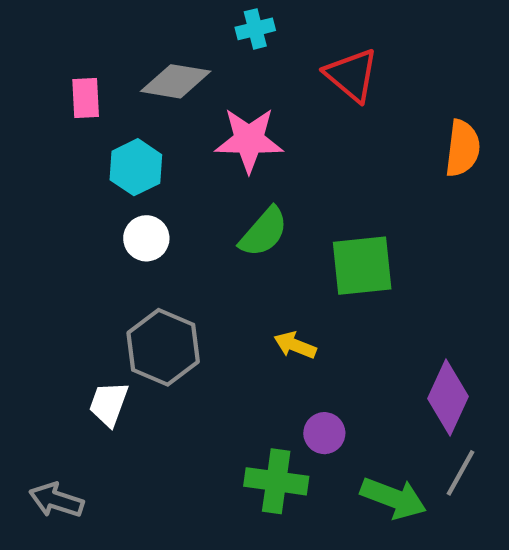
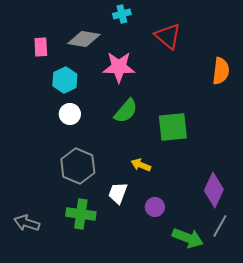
white trapezoid: (109, 404) -> (118, 193), moved
green cross: (276, 481) -> (81, 214), moved
gray arrow: (56, 500) -> (27, 223), moved

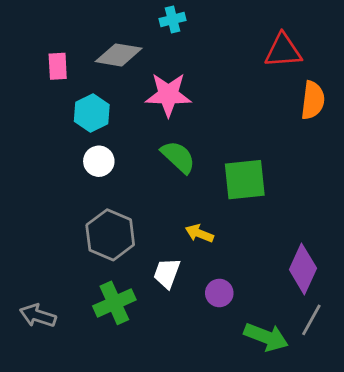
red triangle: (168, 36) -> (283, 51), moved, turned -44
green semicircle: (126, 111) -> (178, 157), turned -88
green cross: (81, 214) -> (114, 303), turned -32

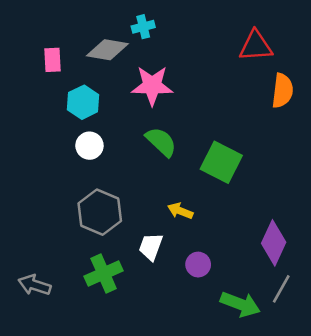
cyan cross: (173, 19) -> (143, 27), moved
green square: (245, 180) -> (221, 162), turned 33

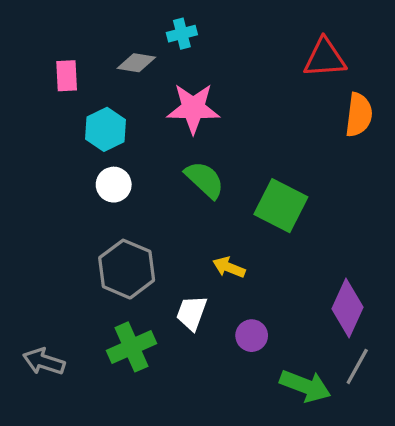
gray diamond: (107, 50) -> (136, 63), size x0.7

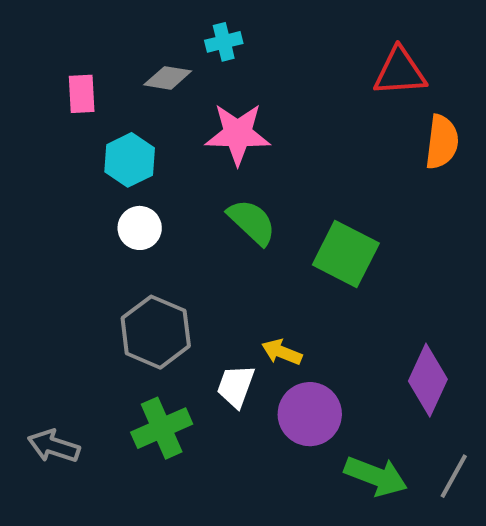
yellow arrow: (229, 267) -> (282, 352), moved
purple circle: (252, 336) -> (310, 414), size x1.6
gray line: (357, 366) -> (454, 476), moved

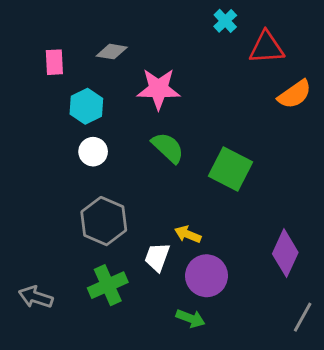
cyan cross: (224, 42) -> (225, 21), moved, turned -30
orange semicircle: (442, 142) -> (295, 94), turned 48
green arrow: (376, 476) -> (191, 318), moved, size x0.7

